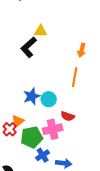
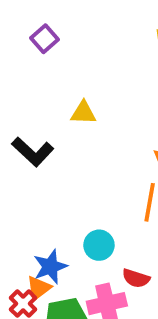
black L-shape: (29, 47) -> (33, 152), moved, turned -95
blue star: (32, 96) -> (50, 267), moved

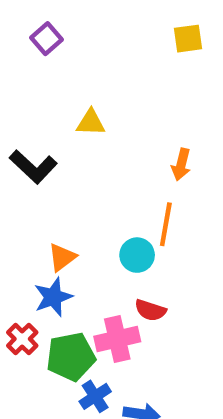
cyan circle: (99, 245) -> (137, 255), moved
orange triangle: (39, 288) -> (62, 257), moved

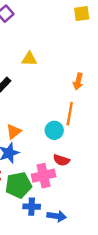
blue cross: (95, 396) -> (32, 207), turned 35

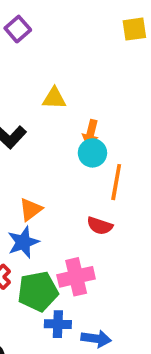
orange arrow: (78, 81) -> (91, 133), moved
cyan circle: (54, 130) -> (92, 153), moved
red semicircle: (61, 160) -> (100, 226), moved

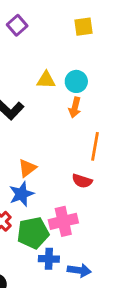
yellow square: (134, 29) -> (84, 27), moved
cyan circle: (92, 153) -> (76, 81), moved

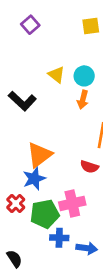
yellow triangle: (46, 80) -> (57, 75), turned 36
orange triangle: (27, 168) -> (39, 155), size x1.5

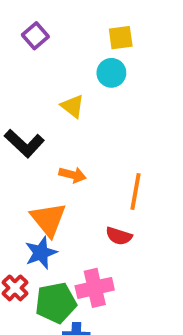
cyan circle: (84, 76) -> (111, 73), moved
orange arrow: (83, 100) -> (72, 175), moved, turned -90
orange triangle: (39, 155) -> (48, 219), turned -32

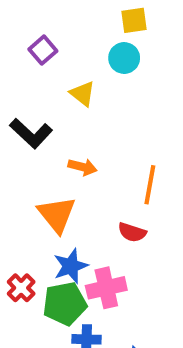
purple square: (35, 36) -> (43, 50), moved
blue star: (41, 253) -> (71, 266), moved

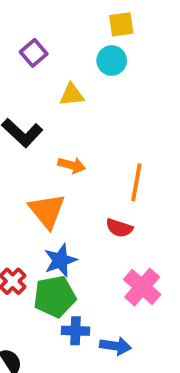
yellow triangle: (83, 94) -> (72, 95), turned -44
pink cross: (106, 288) -> (142, 287), moved, turned -36

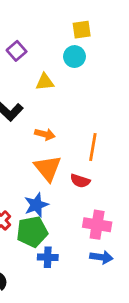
orange triangle: (47, 211) -> (48, 168), moved
pink cross: (142, 287) -> (97, 225), turned -32
blue arrow: (115, 346) -> (101, 257), moved

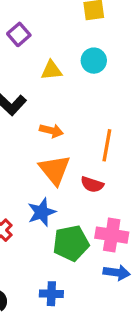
cyan circle: (74, 57) -> (94, 61), moved
green pentagon: (32, 232) -> (71, 243), moved
blue cross: (48, 257) -> (51, 294), moved

